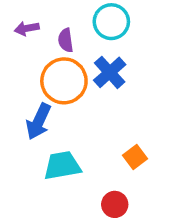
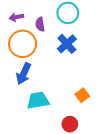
orange circle: (64, 81) -> (23, 44), moved

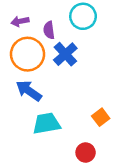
blue cross: (67, 44) -> (65, 54), moved
blue arrow: (24, 74) -> (29, 91), turned 100

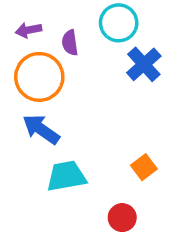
blue cross: (65, 54) -> (144, 64), moved

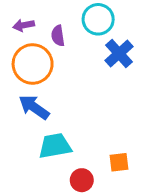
orange square: (144, 167) -> (119, 162), moved, turned 30
red circle: (122, 218) -> (82, 180), moved

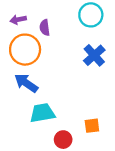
cyan circle: (98, 19) -> (91, 15), moved
blue cross: (119, 54) -> (94, 55), moved

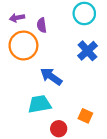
blue arrow: (26, 83) -> (51, 76), moved
orange square: (92, 126) -> (85, 116), turned 32

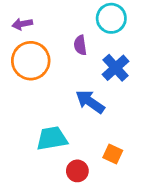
purple semicircle: (42, 25) -> (80, 45), moved
blue arrow: (51, 76) -> (90, 102), moved

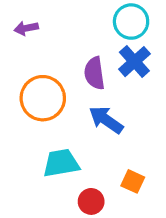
purple semicircle: (80, 45) -> (94, 73), moved, size x1.4
orange circle: (31, 61) -> (43, 98), moved
blue cross: (116, 68) -> (134, 62), moved

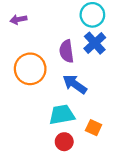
cyan trapezoid: (61, 163) -> (62, 115), moved

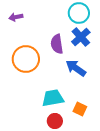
blue arrow: (75, 84) -> (76, 68), moved

